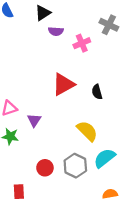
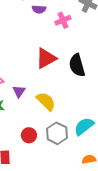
black semicircle: (97, 92) -> (77, 65), size x1.6
yellow semicircle: (87, 131) -> (46, 101), moved

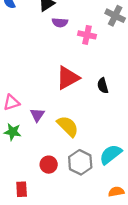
pink cross: (63, 20) -> (87, 35), turned 35
black semicircle: (77, 65) -> (103, 86), size x0.6

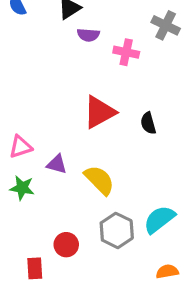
purple triangle: (37, 115) -> (57, 164), turned -49
red circle: (49, 165) -> (66, 245), moved

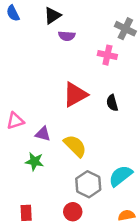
pink cross: (126, 52) -> (107, 55), moved
green star: (22, 188) -> (34, 161), moved
red circle: (66, 245) -> (73, 212), moved

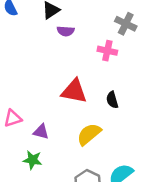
red triangle: (75, 94) -> (74, 91), turned 40
yellow semicircle: (75, 146) -> (89, 134), moved, turned -85

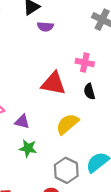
pink cross: (107, 51) -> (85, 63), moved
green star: (32, 160) -> (28, 148), moved

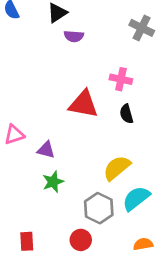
yellow semicircle: (67, 124) -> (117, 168), moved
green star: (28, 148) -> (53, 182), turned -30

